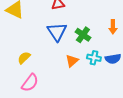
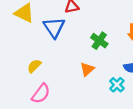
blue triangle: (57, 32) -> (54, 27), moved
cyan cross: (94, 58) -> (117, 85), moved, turned 32

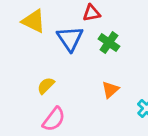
green cross: (99, 41) -> (109, 43), moved

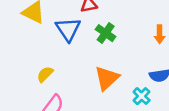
orange triangle: (110, 90) -> (107, 78), size x1.5

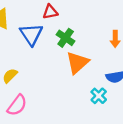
orange triangle: (107, 78) -> (77, 63), moved

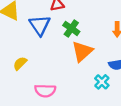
pink semicircle: (17, 105) -> (45, 91), moved, turned 55

